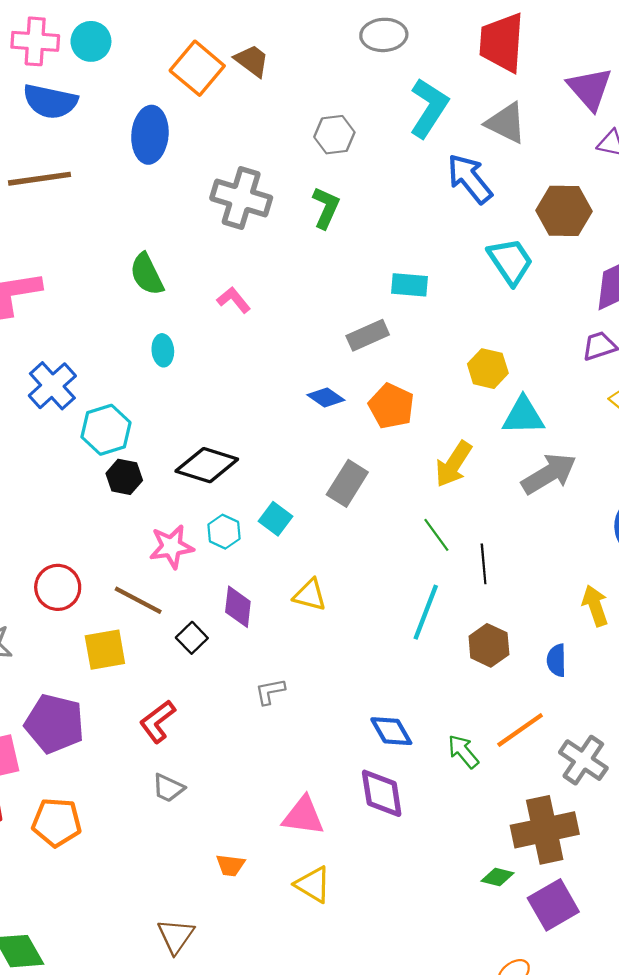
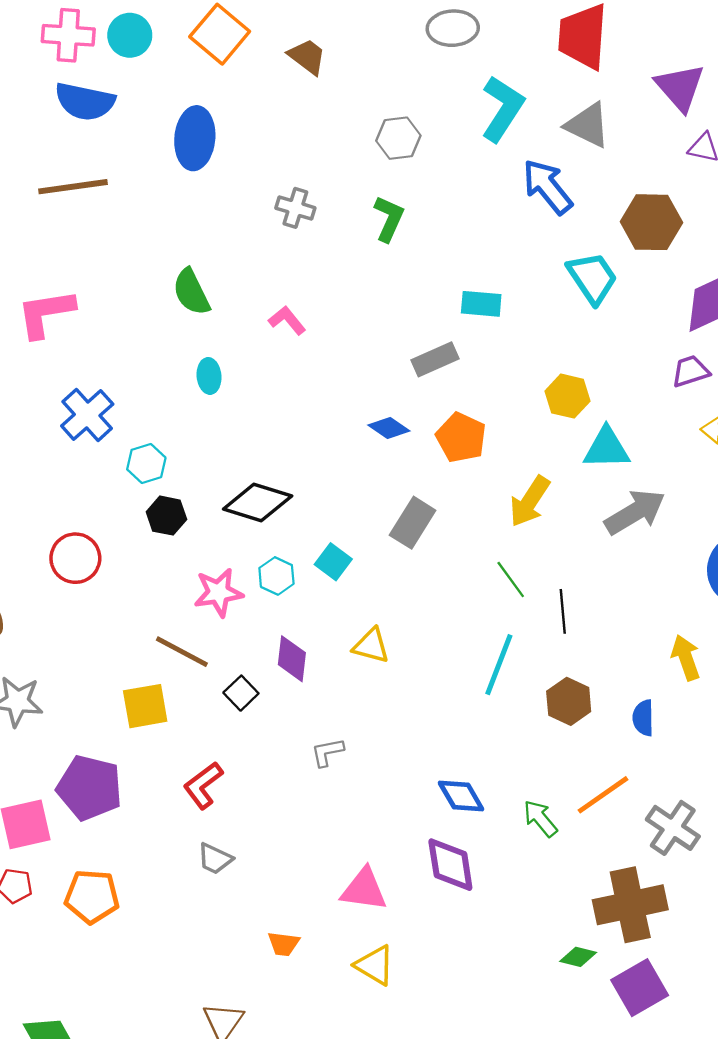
orange square: (197, 68) -> (220, 34), moved
gray cross: (241, 198) -> (295, 208), size x0.6
cyan hexagon: (106, 430) -> (146, 464), size x0.7
red circle: (58, 587) -> (75, 558), moved

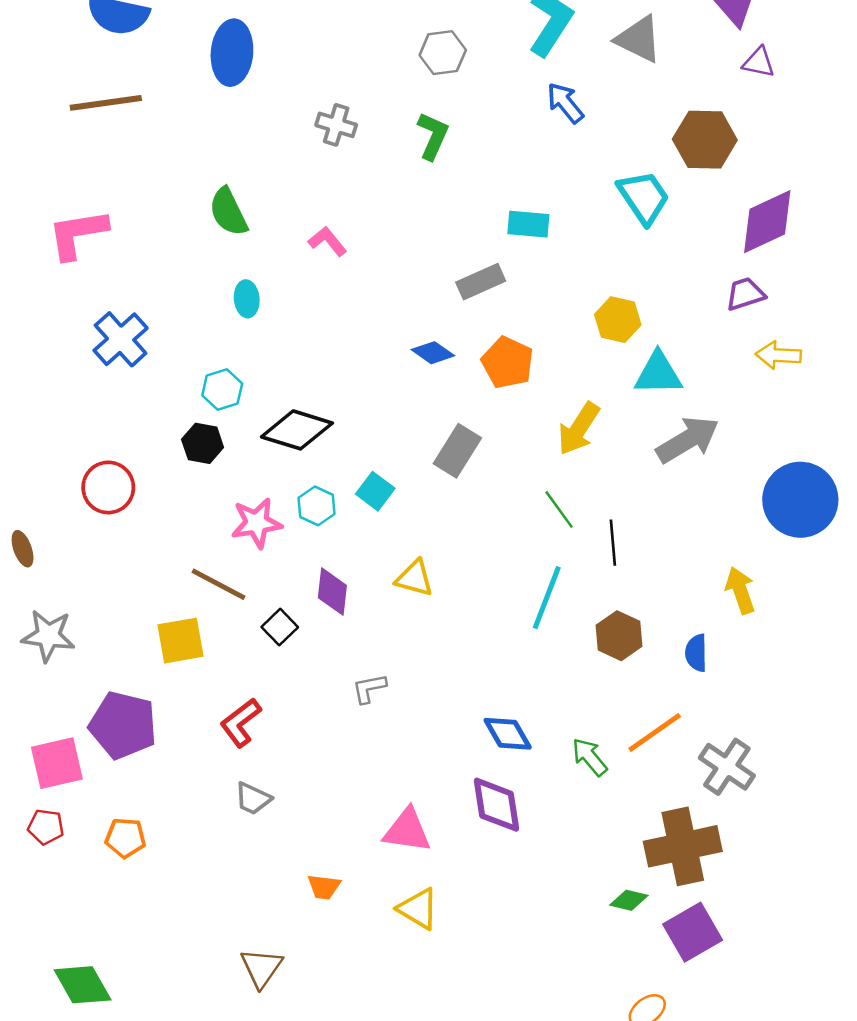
blue arrow: (547, 187) -> (565, 103), moved, size x0.7
cyan hexagon: (146, 464) -> (222, 389), moved
orange pentagon: (92, 897) -> (125, 838), size x0.7

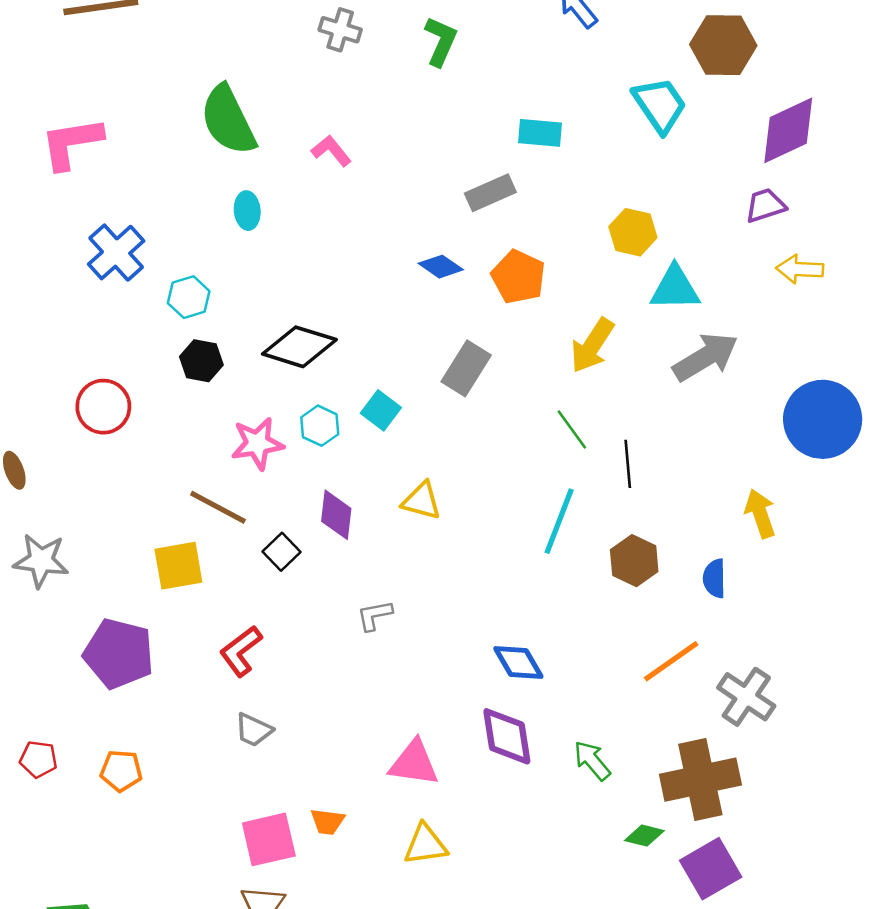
green semicircle: (228, 212) -> (228, 120), size x1.4
cyan hexagon: (222, 389) -> (189, 297), moved
green arrow: (590, 757) -> (592, 760), moved
pink square: (57, 763) -> (269, 839), moved
yellow triangle: (418, 909) -> (425, 845), turned -39

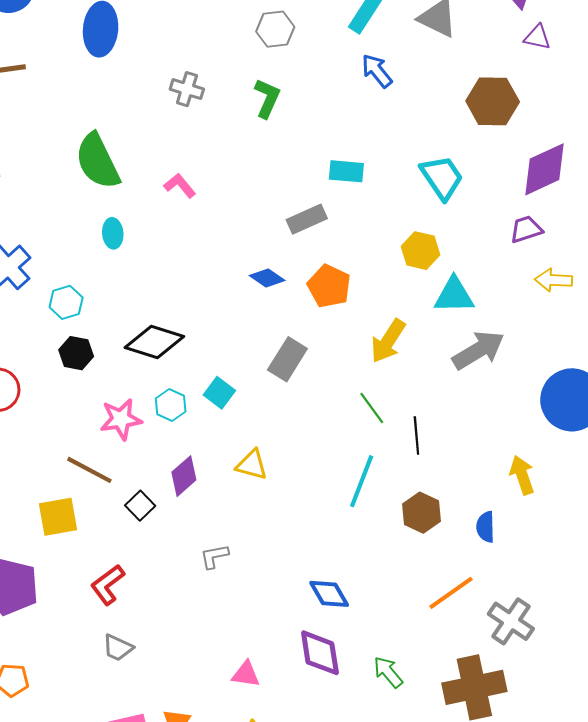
cyan trapezoid: (660, 105) -> (442, 177), moved
purple diamond: (336, 515) -> (184, 476), turned 42
pink triangle: (414, 763) -> (246, 674), size x0.7

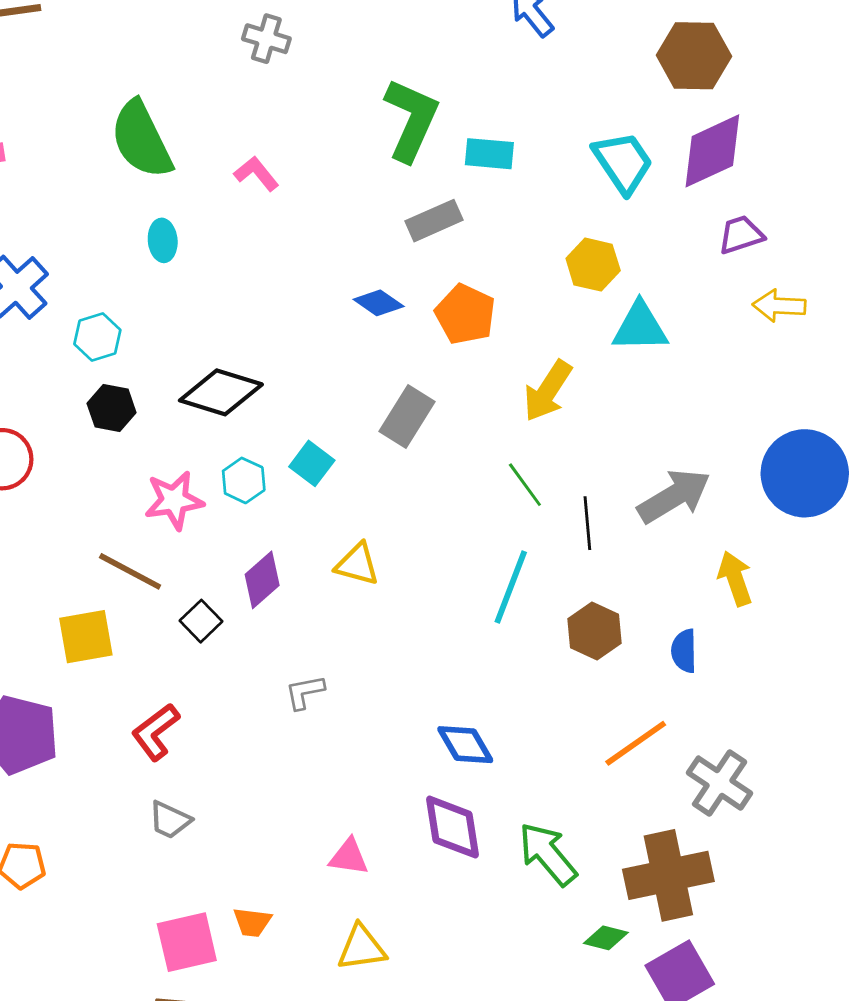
green L-shape: (267, 98) -> (411, 120), moved, size x1.5
purple diamond: (544, 169) -> (712, 151), moved
gray arrow: (478, 350) -> (674, 496), moved
green arrow: (388, 672) -> (548, 854), size x1.4

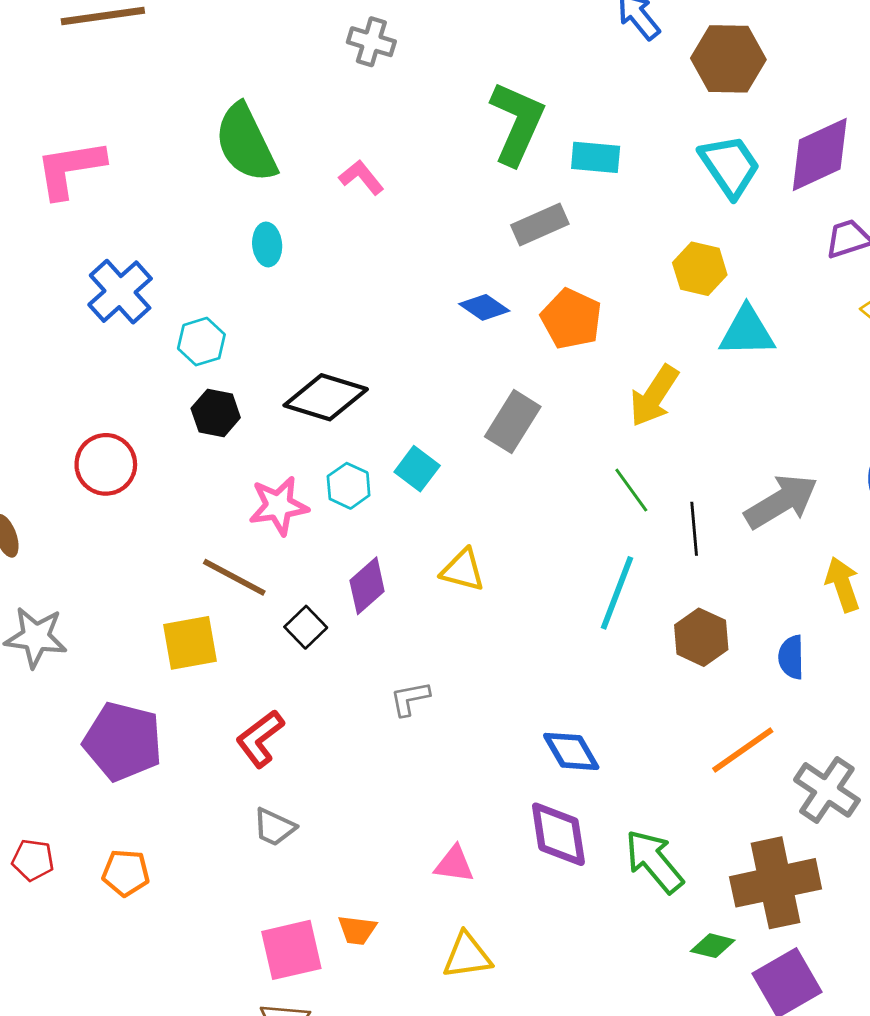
brown hexagon: (694, 56) -> (728, 59), moved

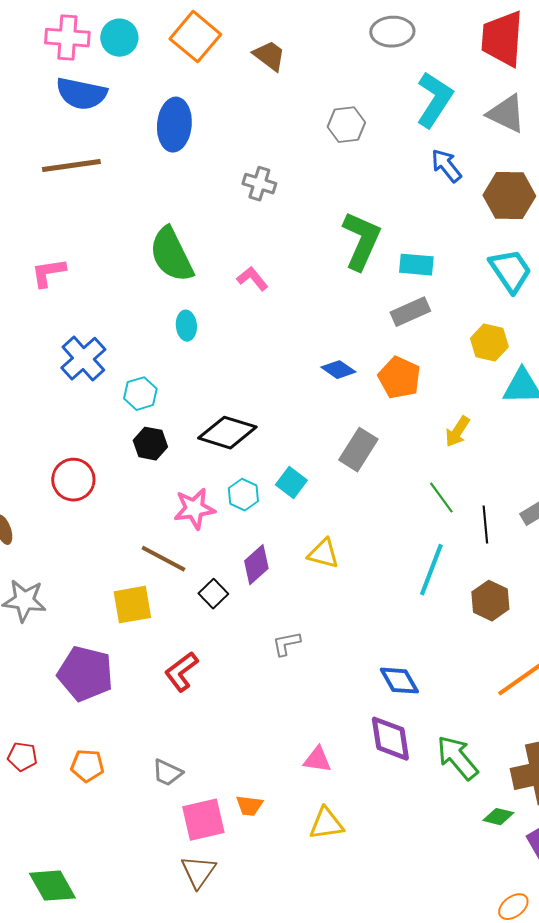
pink L-shape: (70, 169) -> (48, 273), size x0.7
gray rectangle: (540, 224) -> (410, 312), moved
yellow arrow: (654, 396) -> (457, 432), size x0.7
gray trapezoid: (274, 827) -> (167, 773), moved

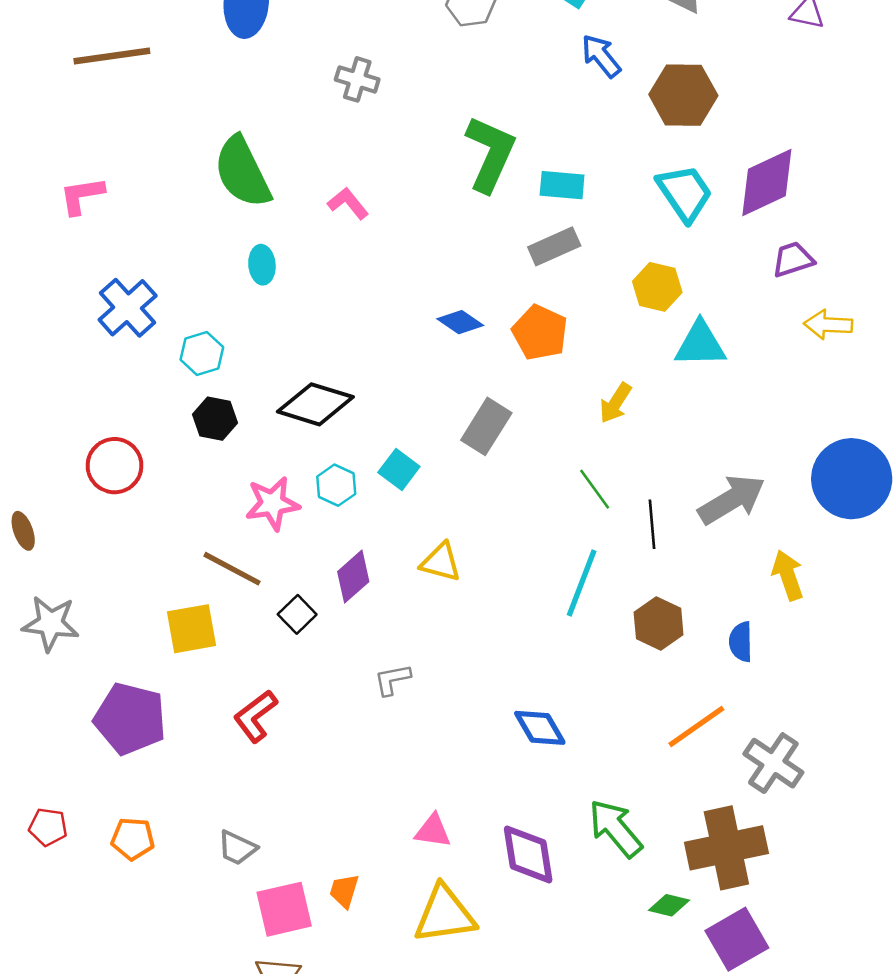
purple diamond: (390, 739) -> (528, 854), moved
orange trapezoid: (249, 806) -> (344, 891), turned 100
yellow triangle: (326, 824) -> (445, 914), size x1.4

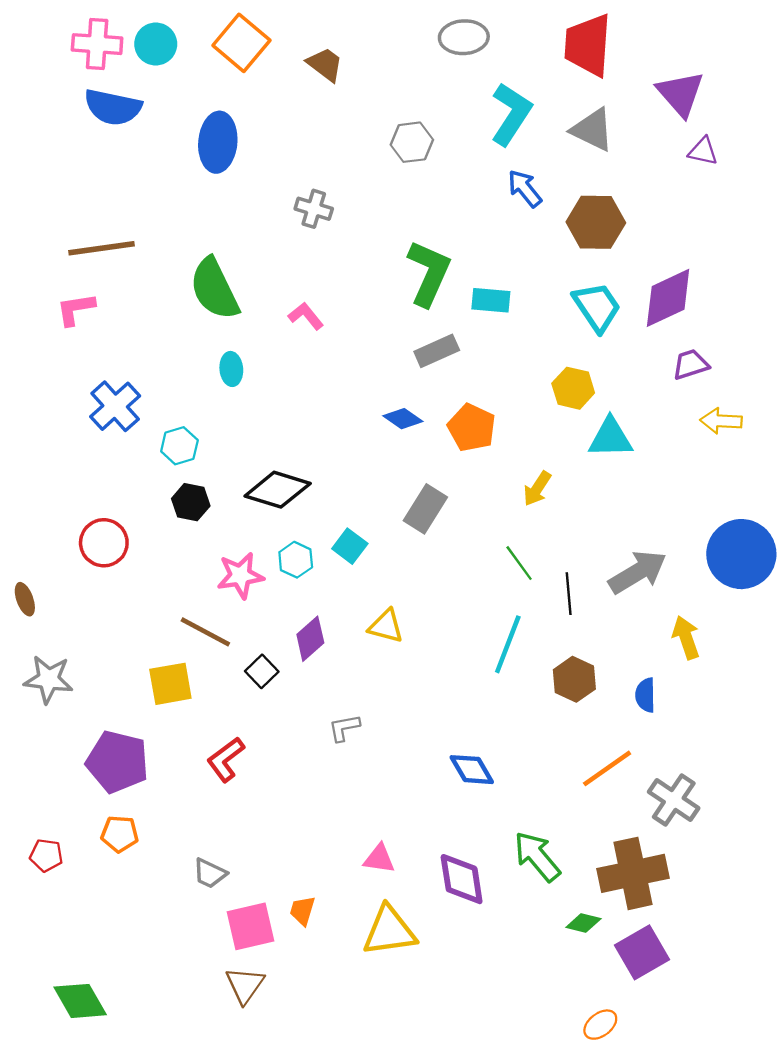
brown line: (112, 56) -> (102, 248), moved
gray rectangle: (554, 246) -> (437, 351), moved
orange pentagon: (133, 839) -> (120, 834), moved

